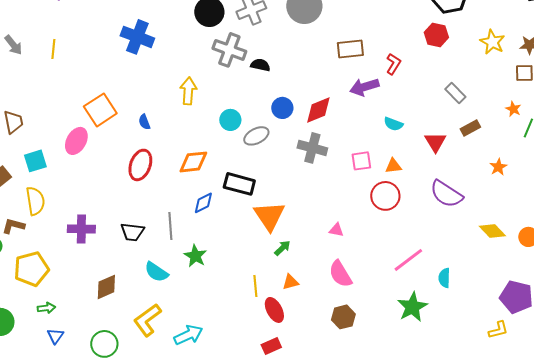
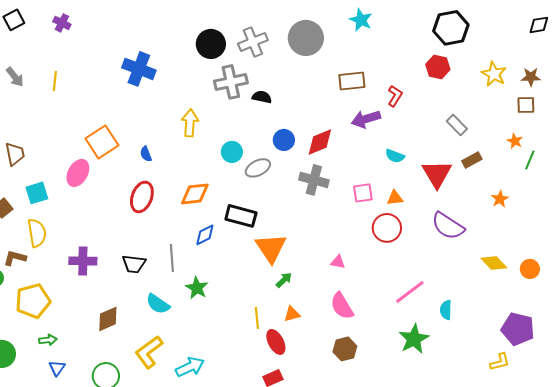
gray cross: (229, 50) -> (231, 82), turned -32
red triangle: (435, 142) -> (437, 174), size x1.4

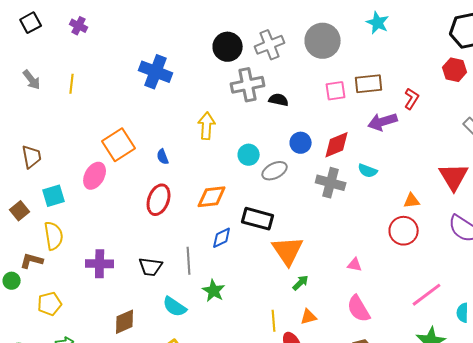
cyan semicircle: (395, 156) -> (368, 171), moved
pink square: (363, 193) -> (336, 91), moved
yellow pentagon: (33, 301) -> (50, 304), size x0.7

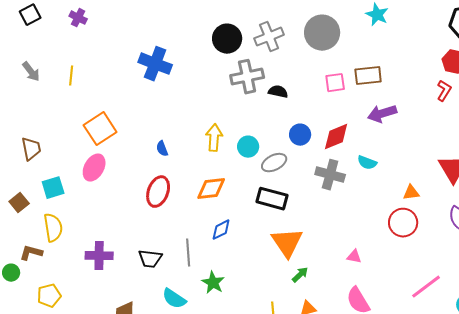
red L-shape: (412, 99) -> (444, 91), moved
yellow arrow: (207, 126) -> (214, 138), moved
orange square: (119, 145) -> (100, 129), moved
black rectangle: (258, 219) -> (272, 199), moved

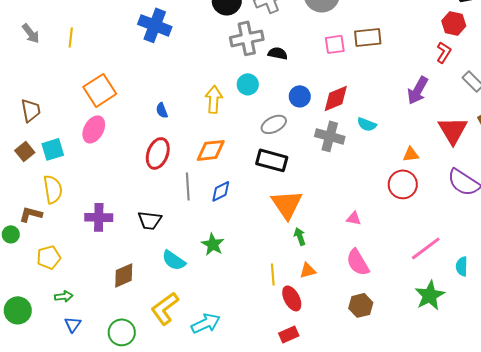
purple arrow: (382, 114) -> (418, 90), moved, turned -44
cyan circle: (248, 147) -> (248, 84), moved
brown square: (19, 203) -> (25, 151), moved
gray line: (188, 253) -> (188, 186), moved
green arrow: (300, 275) -> (300, 236), turned -66

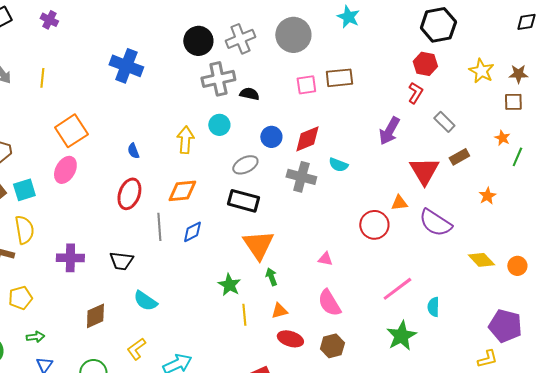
orange triangle: (411, 154) -> (399, 203), moved
green star: (213, 244) -> (229, 285), moved
red ellipse: (292, 298) -> (290, 339), moved, turned -45
yellow L-shape: (165, 308) -> (136, 349), size x0.7

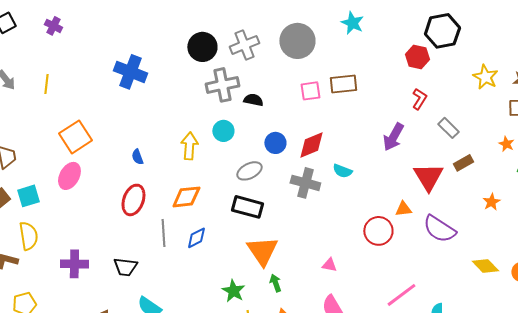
red hexagon: (425, 64) -> (417, 57), moved

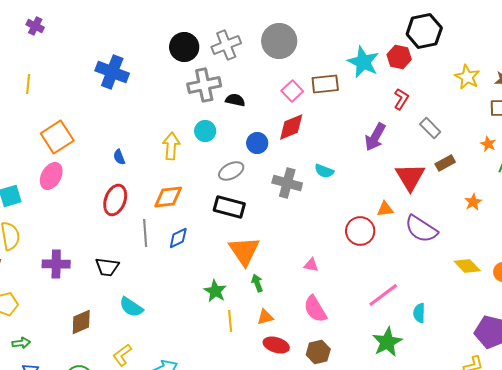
cyan star: (352, 23) -> (363, 62), moved, size x1.4
pink square: (310, 91) -> (292, 91), turned -35
red diamond: (311, 145) -> (291, 127), moved

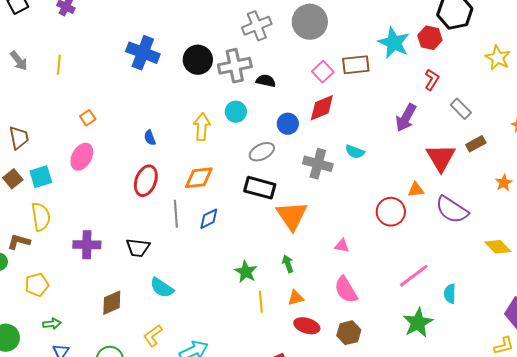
black circle: (184, 47) -> (198, 60), moved
orange square: (57, 137) -> (88, 118), size x0.5
orange triangle: (244, 251) -> (292, 216), moved

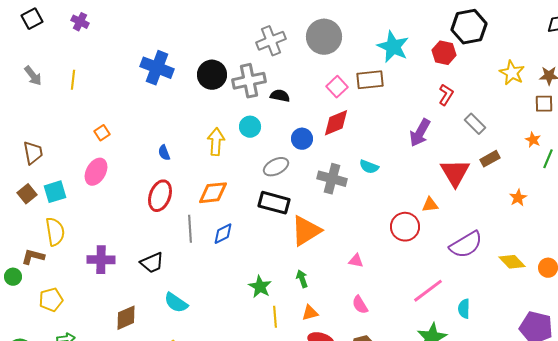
cyan star: (394, 43) -> (393, 47), moved
purple semicircle: (452, 210) -> (466, 245), moved, turned -64
orange triangle: (292, 216) -> (306, 231), turned 32
black trapezoid: (138, 248) -> (152, 263), turned -30
pink semicircle: (346, 290) -> (360, 305), size x0.7

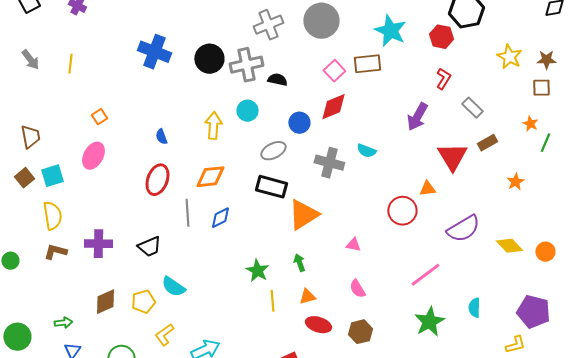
brown L-shape: (33, 257) -> (55, 252), moved
yellow pentagon: (51, 300) -> (143, 302), moved
cyan semicircle: (464, 309) -> (474, 308), moved
brown diamond: (126, 318) -> (105, 302), moved

